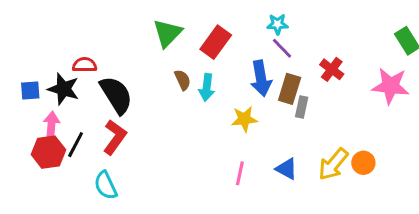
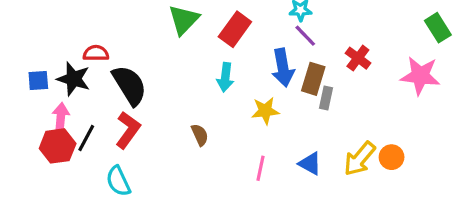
brown semicircle: (183, 80) -> (200, 135), moved

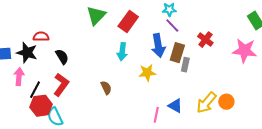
black semicircle: (129, 85) -> (62, 57), size x0.6
red hexagon: (58, 146) -> (41, 106), moved
pink line: (260, 168) -> (156, 115), moved

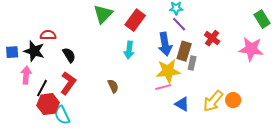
yellow star: (147, 73) -> (168, 71), moved, size x1.4
pink line: (156, 115) -> (163, 87), moved, turned 63

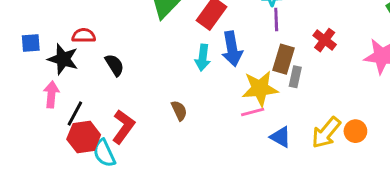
purple line: (179, 24) -> (276, 19), turned 42
blue arrow: (165, 44) -> (232, 49), moved
blue square: (12, 52) -> (31, 43), moved
red L-shape: (68, 83) -> (123, 127), moved

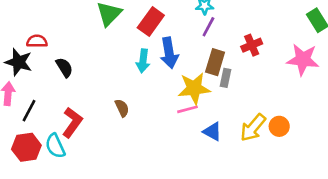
purple line: (276, 19) -> (208, 27), turned 30
red cross: (325, 40) -> (252, 45), turned 30
red hexagon: (84, 137) -> (26, 147), moved

